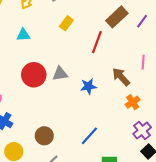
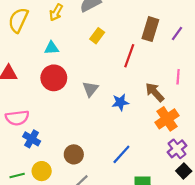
brown rectangle: (117, 17) -> (150, 29), turned -30
gray triangle: (60, 74) -> (90, 89), turned -42
red circle: (34, 75) -> (54, 78), moved
orange cross: (133, 102) -> (167, 119), size x1.5

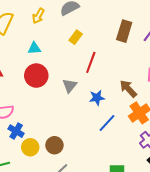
red line: (129, 56) -> (91, 62), moved
blue line: (121, 154) -> (107, 123), moved
yellow circle: (42, 171) -> (30, 147), moved

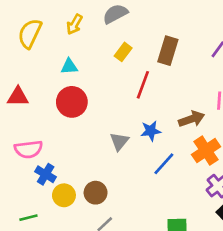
brown rectangle: (124, 31) -> (168, 51), moved
gray triangle: (70, 86) -> (119, 141), moved
brown arrow: (128, 89) -> (192, 119), turned 114

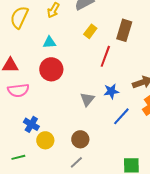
pink semicircle: (28, 149) -> (18, 90), moved
brown circle: (96, 193) -> (80, 139), moved

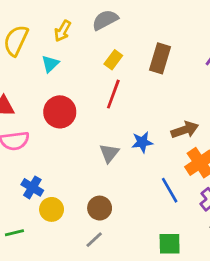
cyan triangle: (49, 42) -> (50, 64), moved, turned -40
red line: (105, 56) -> (113, 94), moved
blue line: (121, 116) -> (170, 190), moved, turned -72

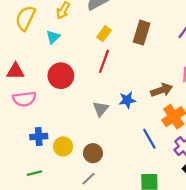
blue cross: (32, 187) -> (39, 137), turned -35
yellow circle: (52, 209) -> (63, 147), moved
green line: (14, 233) -> (34, 173), moved

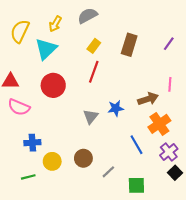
cyan triangle: (53, 37) -> (46, 49), size x1.6
pink semicircle: (24, 99) -> (19, 107), turned 30
yellow circle: (63, 147) -> (52, 161), moved
gray line: (89, 179) -> (108, 172), moved

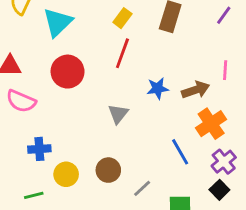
blue star: (116, 108) -> (158, 88), moved
black square: (175, 173) -> (219, 190), moved

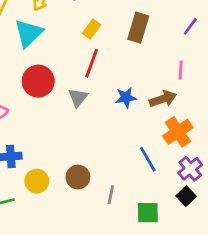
pink line: (225, 70) -> (181, 70), moved
gray triangle: (118, 114) -> (78, 98), moved
gray line: (142, 188) -> (111, 195), turned -36

